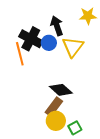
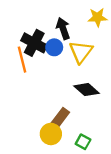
black diamond: (61, 90) -> (86, 90), moved
yellow circle: (56, 121) -> (51, 134), moved
green square: (75, 128) -> (83, 142), turned -32

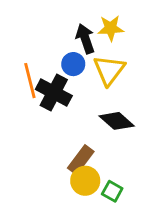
yellow star: (98, 17) -> (111, 28), moved
black cross: (34, 43) -> (54, 92), moved
yellow circle: (51, 134) -> (85, 181), moved

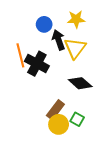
black arrow: (85, 39) -> (59, 40), moved
blue circle: (73, 64) -> (44, 24), moved
green square: (112, 191) -> (77, 119), moved

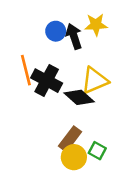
black arrow: (59, 40) -> (74, 36), moved
yellow triangle: (75, 48) -> (95, 81), moved, turned 30
black diamond: (80, 83) -> (79, 97), moved

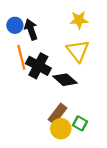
blue circle: (56, 31) -> (15, 25), moved
black arrow: (74, 36) -> (31, 30), moved
yellow triangle: (95, 81) -> (78, 51), moved, turned -45

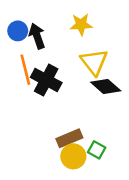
yellow star: (79, 20) -> (81, 24), moved
black diamond: (65, 80) -> (106, 87), moved
brown rectangle: (58, 114) -> (69, 138), turned 30

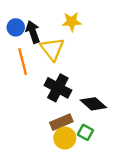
yellow triangle: (94, 62) -> (52, 49), moved
black cross: (46, 80) -> (58, 88), moved
black diamond: (106, 87) -> (93, 104), moved

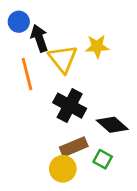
yellow star: (72, 22) -> (97, 46), moved
blue circle: (16, 27) -> (19, 22), moved
yellow circle: (65, 138) -> (63, 169), moved

